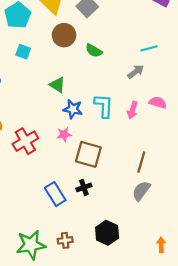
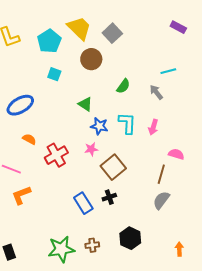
green semicircle: (94, 51) -> (123, 86), moved, turned -84
gray arrow: (136, 72) -> (156, 92), turned -91
pink semicircle: (158, 102) -> (176, 154), moved
brown square: (88, 154) -> (113, 167), turned 35

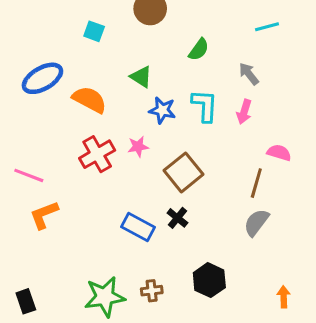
gray arrow: (156, 92) -> (249, 74), moved
orange semicircle: (29, 139) -> (89, 100), moved, size x1.6
pink star: (91, 149) -> (138, 147), moved
black cross: (109, 197) -> (177, 218), turned -32
blue rectangle: (83, 203) -> (138, 227), turned -30

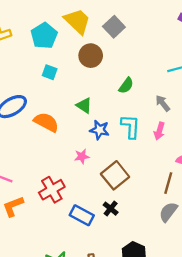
red cross: (97, 154) -> (52, 190), moved

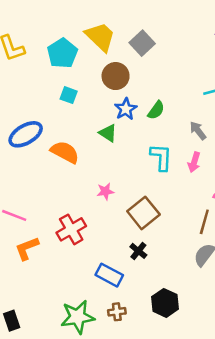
blue star: (100, 130) -> (126, 109), moved, turned 30
blue rectangle: (82, 215) -> (109, 275), moved

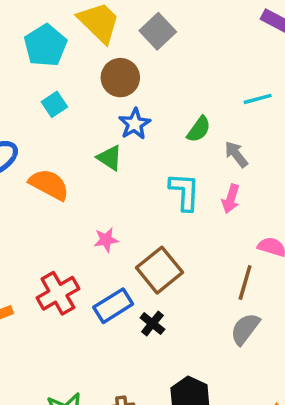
cyan square: (69, 95) -> (54, 104), turned 36
green semicircle: (156, 110) -> (199, 129), moved
blue rectangle: (109, 275) -> (113, 306), moved, turned -60

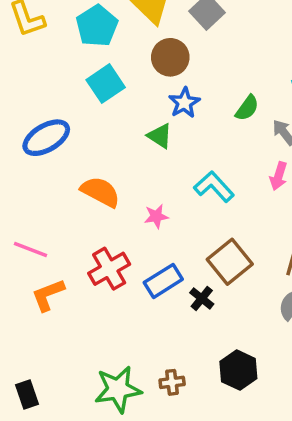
cyan square: (54, 104) -> (106, 84), size x1.5
orange semicircle: (49, 185) -> (100, 192), moved
cyan L-shape: (184, 192) -> (214, 187), moved, turned -45
brown square: (160, 270) -> (230, 262), moved

